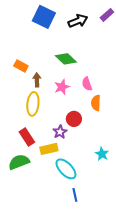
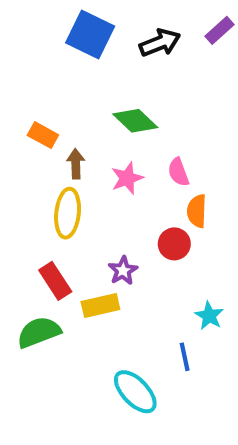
red circle: (74, 119) -> (174, 244), moved
cyan ellipse: (66, 169) -> (135, 392), moved
blue line: (75, 195) -> (185, 357), moved

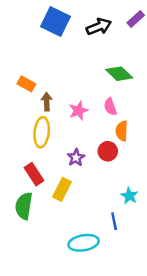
green diamond: (135, 121) -> (119, 74), moved
purple star: (123, 271) -> (76, 158), moved
yellow rectangle: (100, 305) -> (62, 189), turned -50
green semicircle: (39, 332) -> (24, 206), turned -60
cyan ellipse: (135, 392) -> (84, 243), turned -56

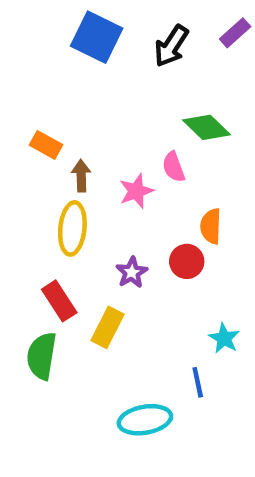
black arrow: (99, 27) -> (171, 46), turned 145
pink semicircle: (110, 107) -> (174, 167), moved

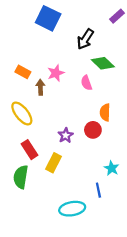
black arrow: (171, 46) -> (85, 39), moved
pink star: (136, 191) -> (56, 73), moved
yellow ellipse: (72, 228) -> (22, 113), moved, turned -45

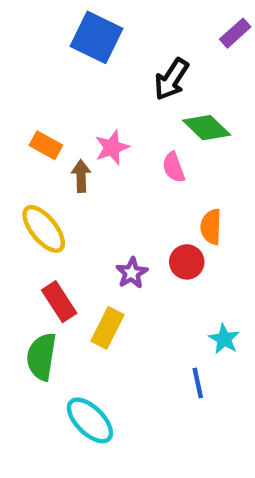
cyan ellipse: (72, 209) -> (90, 420), moved, turned 55

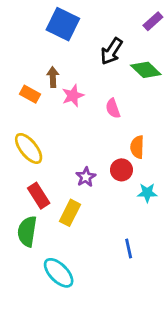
green diamond: (207, 128) -> (146, 70), moved
brown arrow: (81, 176) -> (53, 77), moved
cyan star: (224, 339) -> (147, 193), moved, turned -30

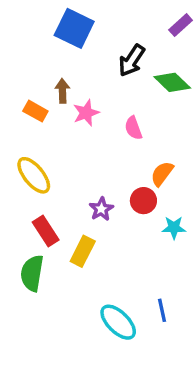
orange semicircle: (137, 147) -> (162, 174), turned 35
blue line: (129, 249) -> (162, 310), moved
cyan ellipse: (59, 273) -> (118, 322), moved

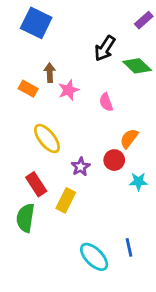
blue square: (74, 28) -> (36, 23), moved
yellow ellipse: (34, 175) -> (47, 138), moved

